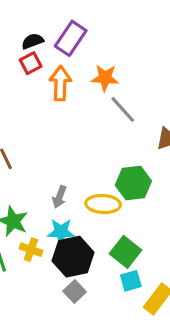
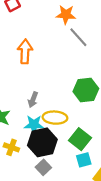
orange arrow: (60, 83) -> (25, 51), moved
yellow ellipse: (103, 204) -> (55, 118), moved
yellow cross: (31, 250) -> (11, 147), moved

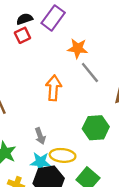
orange arrow: (25, 51) -> (54, 88), moved
gray arrow: (33, 100) -> (40, 136), turned -42

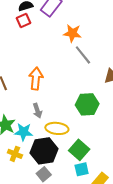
orange arrow: (54, 88) -> (36, 79), moved
cyan star: (40, 162) -> (24, 132), moved

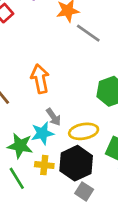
cyan star: (24, 132) -> (42, 133), moved
yellow cross: (15, 154) -> (44, 165), moved

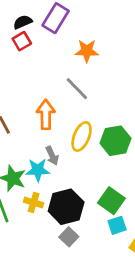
gray line: (88, 33) -> (77, 89), moved
yellow ellipse: (84, 131) -> (82, 137), moved, turned -68

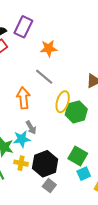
yellow ellipse: (82, 137) -> (63, 102), moved

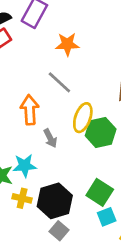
gray arrow: (31, 127) -> (50, 138), moved

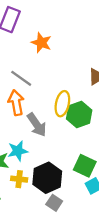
orange star: (67, 44) -> (41, 43), turned 30
gray line: (59, 82) -> (21, 78), moved
gray arrow: (50, 138) -> (37, 125), size x1.5

